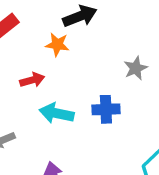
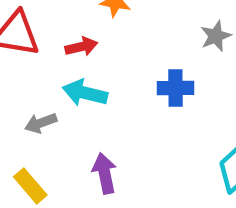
cyan arrow: (57, 113) -> (85, 93), moved

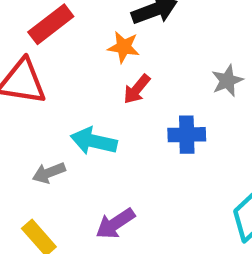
red arrow: (81, 47) -> (137, 89), moved, turned 144
purple arrow: (105, 173) -> (115, 224), turned -111

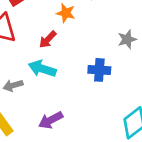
red arrow: (137, 89) -> (48, 39), moved

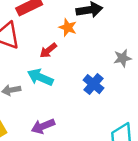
blue cross: (99, 70) -> (93, 84), turned 30

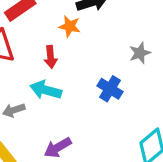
red arrow: (48, 50) -> (51, 57), turned -48

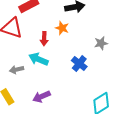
orange star: (70, 26) -> (62, 28), moved

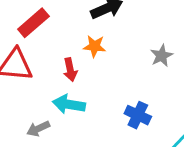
blue cross: (79, 64) -> (138, 115), moved

